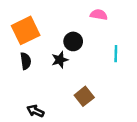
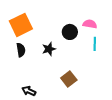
pink semicircle: (99, 15) -> (90, 24), moved
black circle: (73, 41) -> (70, 32), moved

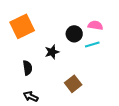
cyan line: (95, 44) -> (92, 44), moved, turned 72
black semicircle: (21, 50) -> (27, 68), moved

